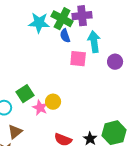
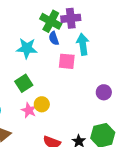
cyan star: (39, 23) -> (27, 48), moved
purple circle: (115, 62) -> (104, 92), moved
green square: (25, 94) -> (24, 83), moved

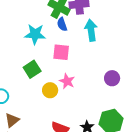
pink square: (67, 61) -> (61, 52), moved
pink star: (29, 110) -> (67, 81), moved

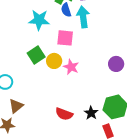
cyan arrow: (91, 30) -> (83, 17), moved
yellow circle: (50, 90) -> (54, 61), moved

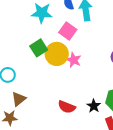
pink square: (65, 38) -> (68, 31), turned 30
yellow circle: (54, 61) -> (57, 54), size x1.5

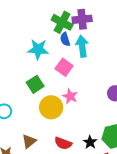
yellow circle: (57, 54) -> (51, 107), moved
brown triangle: (19, 99) -> (29, 141), moved

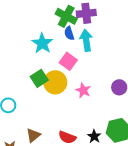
cyan star: (38, 49) -> (42, 43), turned 30
pink star: (70, 96) -> (83, 90), moved
yellow circle: (51, 107) -> (55, 82), moved

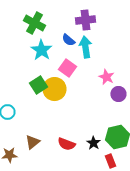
green cross: (66, 16) -> (34, 23), moved
blue semicircle: (69, 33) -> (68, 40), turned -32
pink star: (83, 90) -> (106, 77), moved

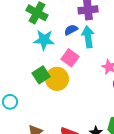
blue semicircle: (68, 40) -> (71, 30), turned 112
cyan star: (41, 50) -> (44, 40), turned -30

